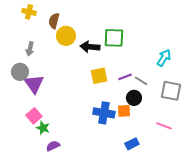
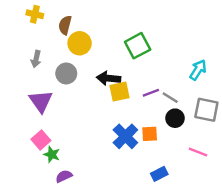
green square: (114, 38) -> (138, 46), turned -30
black arrow: (90, 47) -> (109, 78), moved
gray circle: (20, 72) -> (66, 73), moved
black circle: (134, 98) -> (175, 118), moved
blue cross: (104, 113) -> (125, 136), turned 35

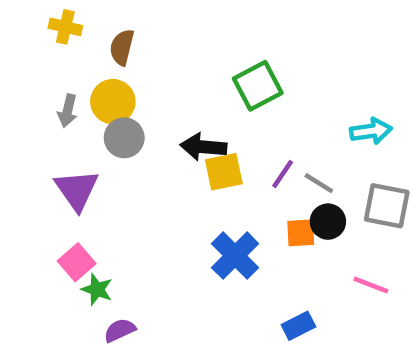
yellow circle: (80, 43) -> (113, 102), moved
cyan arrow: (198, 70) -> (371, 131), turned 50
purple line: (151, 93) -> (283, 174), turned -35
orange square: (150, 134) -> (301, 233), moved

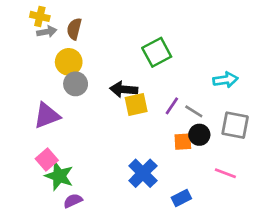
gray arrow: (68, 111) -> (47, 32), moved, turned -114
purple triangle: (77, 190) -> (47, 115), turned 44
blue cross: (235, 256) -> (143, 173), moved
green star: (97, 289) -> (59, 176), size x1.5

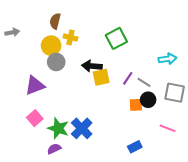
yellow cross: (40, 16) -> (70, 37), moved
gray arrow: (47, 32) -> (12, 32), moved
blue cross: (143, 173) -> (82, 128), moved
green star: (59, 176) -> (58, 128), moved

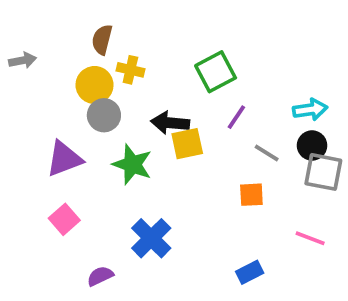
purple line: (128, 78) -> (236, 117), moved
black circle: (148, 100) -> (312, 146), moved
green star: (58, 128) -> (132, 164), moved

